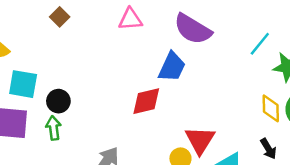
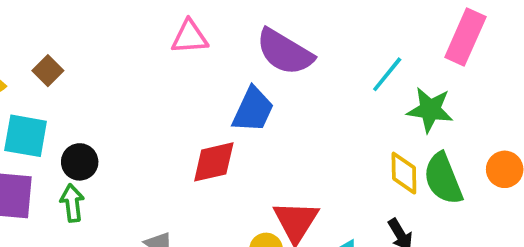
brown square: (60, 17) -> (48, 71), moved

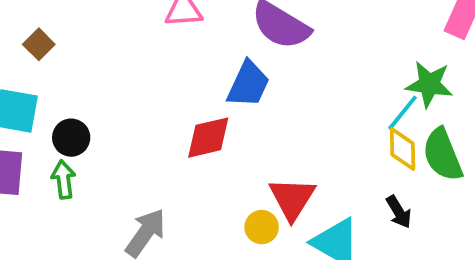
cyan line: (387, 74) -> (403, 113), moved

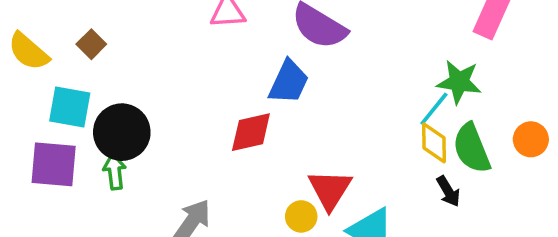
black circle: (71, 138) -> (122, 132), size x1.6
black arrow: (399, 212) -> (448, 191), moved

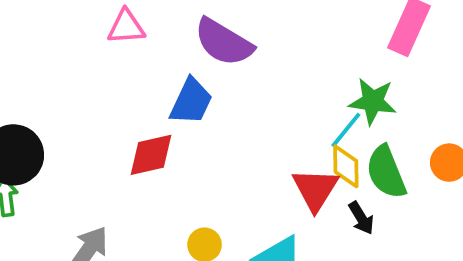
red triangle: (330, 190) -> (315, 189), moved

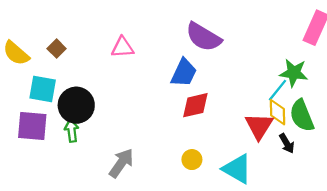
pink triangle: (126, 27) -> (123, 47), moved
red diamond: (151, 155) -> (195, 105), moved

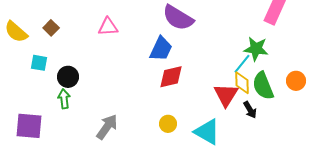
cyan square: (43, 89) -> (39, 63), size x0.7
black circle: (76, 105) -> (68, 77), size x0.7
purple square: (32, 126) -> (29, 126), moved

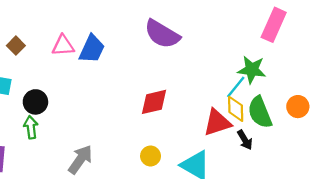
pink triangle: (108, 27) -> (63, 46), moved
blue trapezoid: (161, 49) -> (92, 49), moved
red triangle: (226, 95) -> (217, 123), turned 40

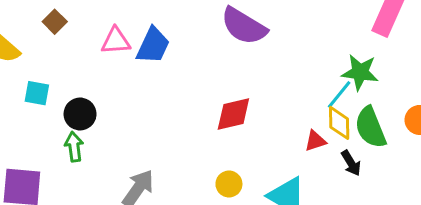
brown square: (16, 46) -> (55, 22), moved
red triangle: (217, 123) -> (315, 141), size x0.6

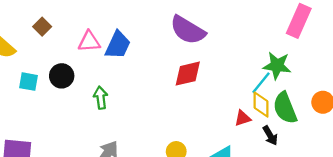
black circle: (80, 114) -> (62, 76), moved
red diamond: (233, 114) -> (188, 74), moved
green arrow: (74, 147) -> (101, 98), moved

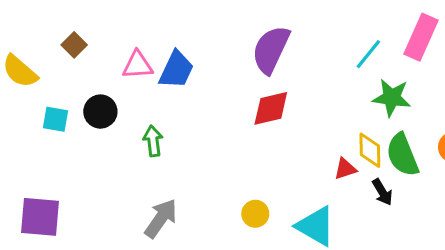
purple semicircle: (188, 30) -> (271, 50), turned 84
cyan line: (261, 83) -> (368, 54), moved

